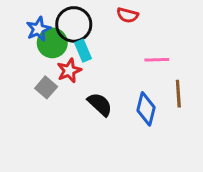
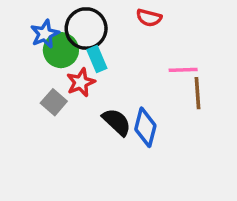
brown line: (178, 94) -> (197, 93), moved
blue diamond: (146, 109) -> (145, 127), moved

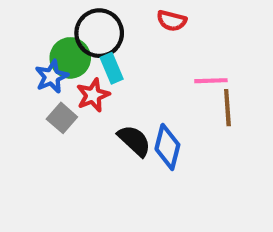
blue star: (45, 34) -> (52, 77), moved

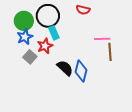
green circle: (70, 58) -> (24, 21), moved

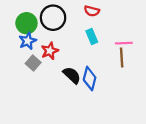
cyan rectangle: (54, 33) -> (92, 36), moved
pink line: (102, 39) -> (124, 43), moved

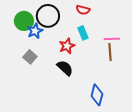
blue star: (28, 41) -> (35, 31), moved
red star: (50, 51) -> (67, 46), moved
blue diamond: (90, 79) -> (97, 95), moved

